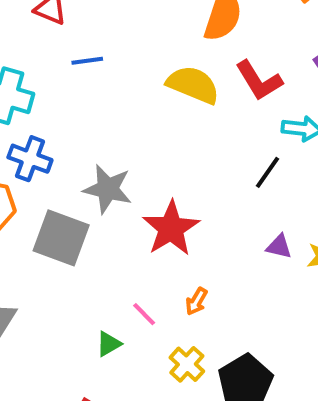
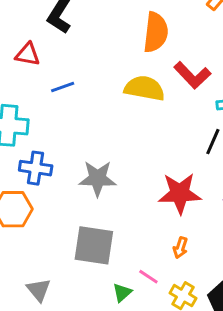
red star: (171, 228) -> (180, 193), moved, turned -30
gray square: (61, 238) -> (94, 245), moved
pink line: (144, 314) -> (148, 277), moved

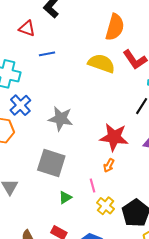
blue cross: (36, 168) -> (20, 105), turned 30
orange arrow: (180, 248) -> (109, 165), moved
pink line: (148, 277) -> (93, 186), moved, turned 32

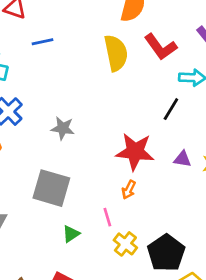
yellow semicircle: (101, 63) -> (116, 53), turned 60
gray star: (61, 119) -> (63, 128), size x0.7

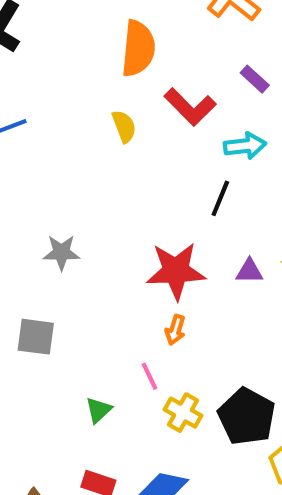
yellow semicircle: (116, 53) -> (124, 126), size x0.6
gray square: (51, 188) -> (36, 337), moved, size x0.7

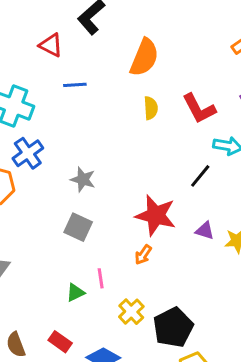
orange semicircle: (138, 48) -> (144, 57), moved
gray square: (36, 337) -> (78, 227), moved
pink line: (150, 376) -> (101, 278), moved

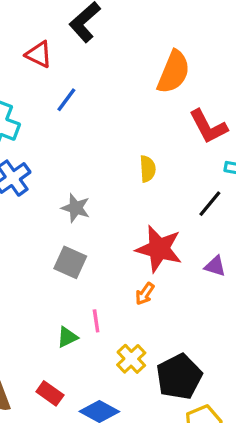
orange semicircle: (144, 57) -> (174, 72), moved
blue line: (75, 85) -> (66, 100), turned -50
yellow semicircle: (151, 108) -> (148, 169), moved

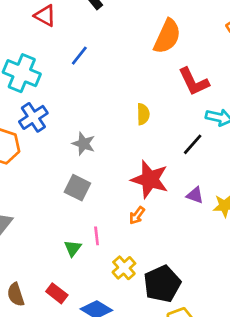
red triangle: (39, 54) -> (45, 16), moved
green triangle: (67, 337) -> (73, 248), turned -30

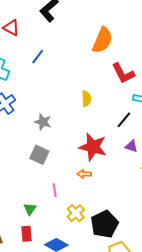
purple triangle: (195, 195) -> (131, 146), moved
orange arrow: (137, 215) -> (84, 174), turned 56
green triangle: (73, 248) -> (30, 209), moved
red rectangle: (57, 293) -> (27, 234), turned 49

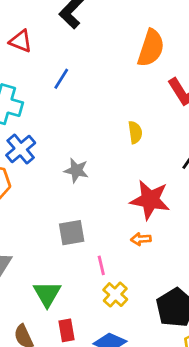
gray square: (39, 155) -> (72, 233), moved, turned -30
green triangle: (30, 209) -> (47, 294), moved, size x1.5
yellow cross: (76, 213) -> (115, 295), moved

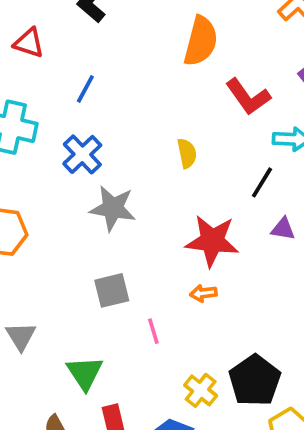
blue cross: (21, 149) -> (82, 154), moved
gray star: (76, 170) -> (113, 208), size x1.4
yellow cross: (115, 295) -> (201, 390), moved

